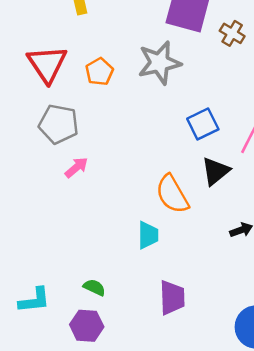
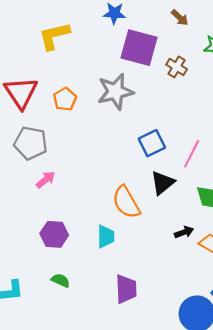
purple hexagon: (87, 326) -> (54, 234), moved

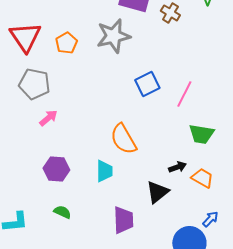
black triangle: (163, 183) -> (157, 192), moved

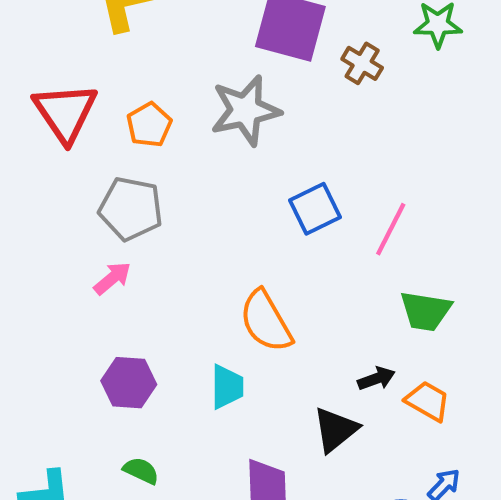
gray pentagon: (34, 84) -> (131, 209), moved

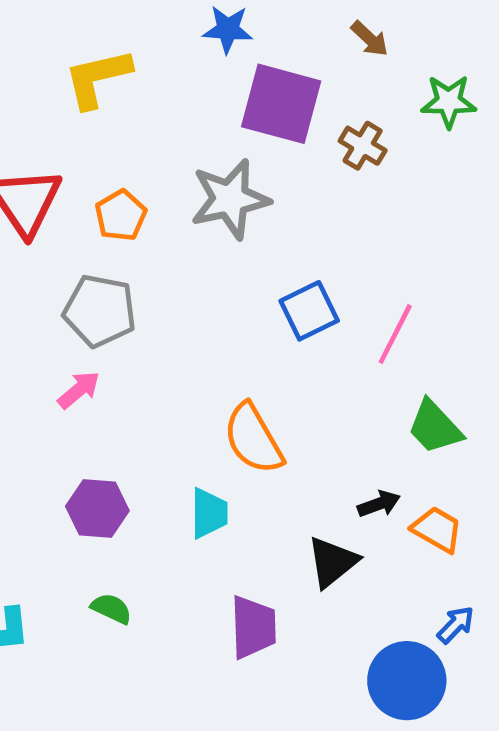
green trapezoid: (426, 311) -> (435, 427), turned 38

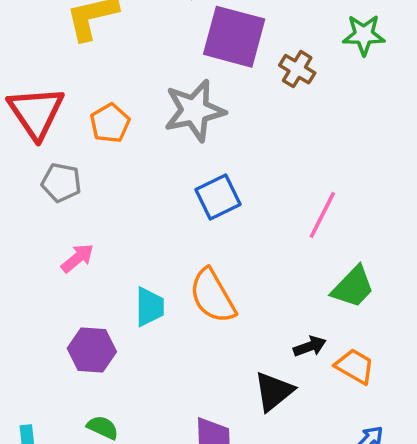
gray pentagon: (100, 311) -> (61, 183), moved, size x0.7
blue square: (309, 311) -> (218, 197), moved
green trapezoid: (435, 427) -> (353, 287), turned -93
cyan trapezoid: (209, 513) -> (149, 307), moved

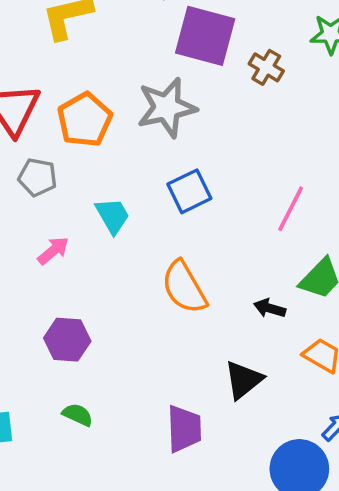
orange pentagon: (110, 123) -> (85, 120), size x1.4
cyan trapezoid: (149, 307) -> (113, 216), moved, turned -30
black arrow: (310, 346) -> (270, 308), moved, turned -144

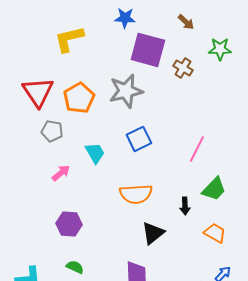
orange semicircle: (184, 287) -> (136, 194), turned -64
black arrow: (270, 308) -> (185, 206), turned -108
black triangle: (243, 380) -> (153, 233), moved

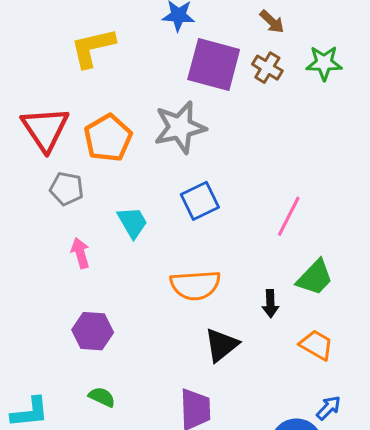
brown cross: (183, 68) -> (267, 68), moved
pink arrow: (61, 173) -> (80, 253), turned -66

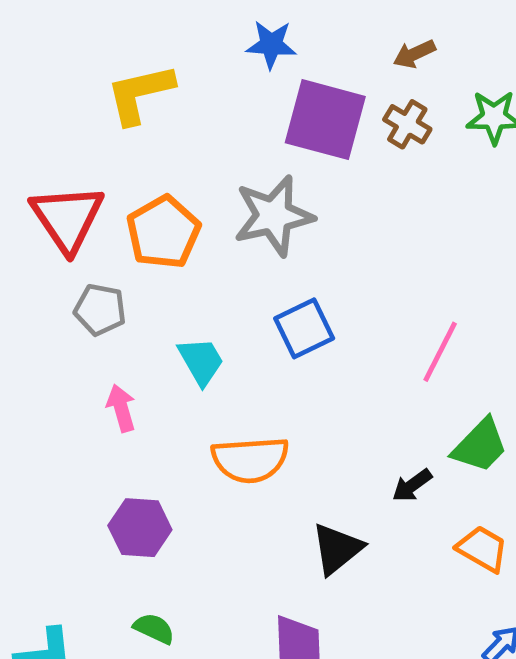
brown arrow: (272, 22) -> (414, 54), turned 112
orange semicircle: (195, 285) -> (250, 460), moved
black arrow: (270, 304) -> (412, 485), turned 56

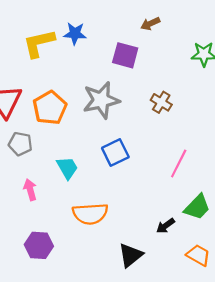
blue star: (271, 45) -> (75, 33), moved
brown arrow: (414, 54) -> (150, 24), moved
purple square: (325, 120) -> (125, 55), size x0.7
brown cross: (407, 124) -> (161, 102), moved

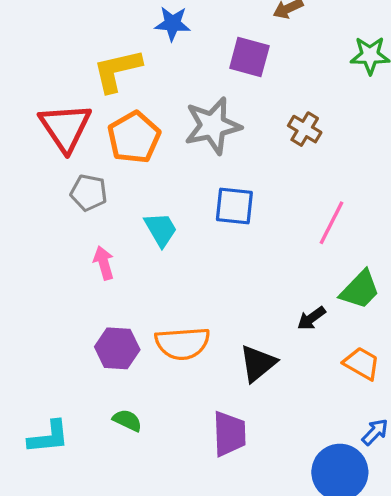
yellow L-shape: (39, 43) -> (117, 70), moved
blue square: (115, 153) -> (234, 206), turned 32
orange semicircle: (90, 214) -> (182, 343), moved

